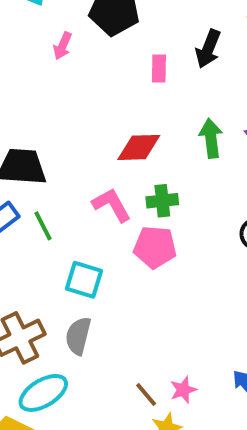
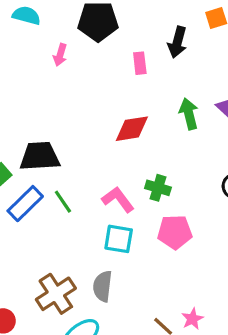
green cross: (162, 201) -> (158, 188), moved, turned 30
pink L-shape: (112, 205) -> (118, 199), moved
pink pentagon: (155, 247) -> (175, 232), moved
cyan square: (84, 280) -> (119, 239), moved

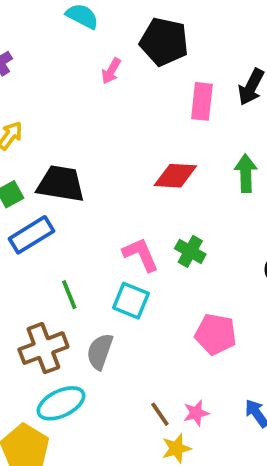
pink rectangle: (140, 63) -> (202, 101), size x1.4
green line: (63, 202) -> (69, 295), moved
pink pentagon: (175, 232) -> (216, 334), moved

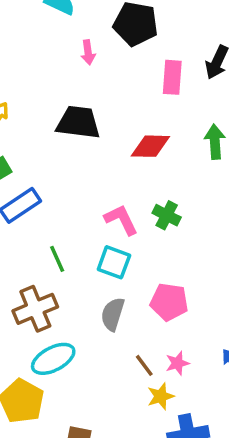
pink arrow: (111, 71) -> (88, 52), turned -35
black trapezoid: (61, 184) -> (78, 122), moved
pink pentagon: (216, 334) -> (169, 302), moved
gray semicircle: (100, 352) -> (113, 314), moved

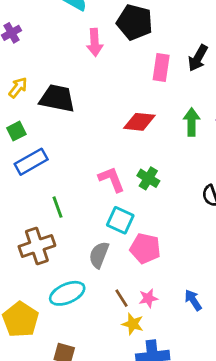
pink arrow: (88, 52) -> (95, 42), size x1.4
black trapezoid: (78, 122) -> (57, 98), moved
cyan square: (114, 262) -> (120, 220), moved
cyan ellipse: (53, 359) -> (67, 293), moved
yellow star: (161, 396) -> (133, 324), turned 30

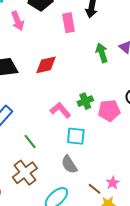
red diamond: (139, 122) -> (46, 65), moved
green cross: (148, 178) -> (85, 101), turned -35
pink pentagon: (145, 248) -> (109, 110), moved
gray semicircle: (99, 255) -> (69, 164), turned -36

